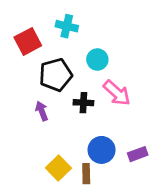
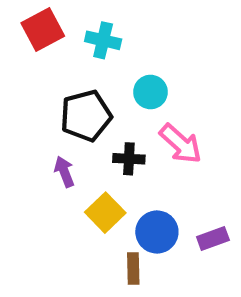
red square: (28, 41) -> (43, 30), moved
yellow square: (58, 168) -> (105, 213), moved

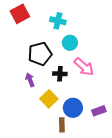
cyan cross: (103, 40) -> (58, 21), moved

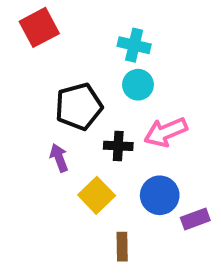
cyan cross: (58, 21) -> (134, 45), moved
pink arrow: (84, 67) -> (166, 132), turned 115
blue circle: (73, 108) -> (160, 195), moved

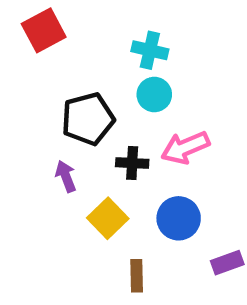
purple rectangle: (195, 219) -> (227, 263), moved

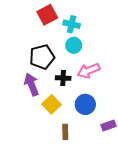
red square: (44, 30) -> (47, 15), moved
purple arrow: (66, 176) -> (31, 84), size x1.5

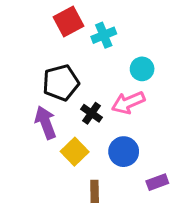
cyan cross: (72, 24) -> (104, 35), turned -35
cyan circle: (74, 45) -> (142, 69), moved
black cross: (63, 78) -> (92, 113), turned 32

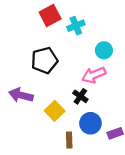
black cross: (92, 113) -> (80, 96), moved
purple arrow: (46, 122) -> (21, 95), moved, turned -55
blue circle: (124, 152) -> (90, 123), moved

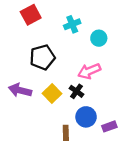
red square: (50, 16) -> (31, 15), moved
cyan circle: (104, 50) -> (99, 38), moved
yellow square: (55, 111) -> (52, 93), moved

